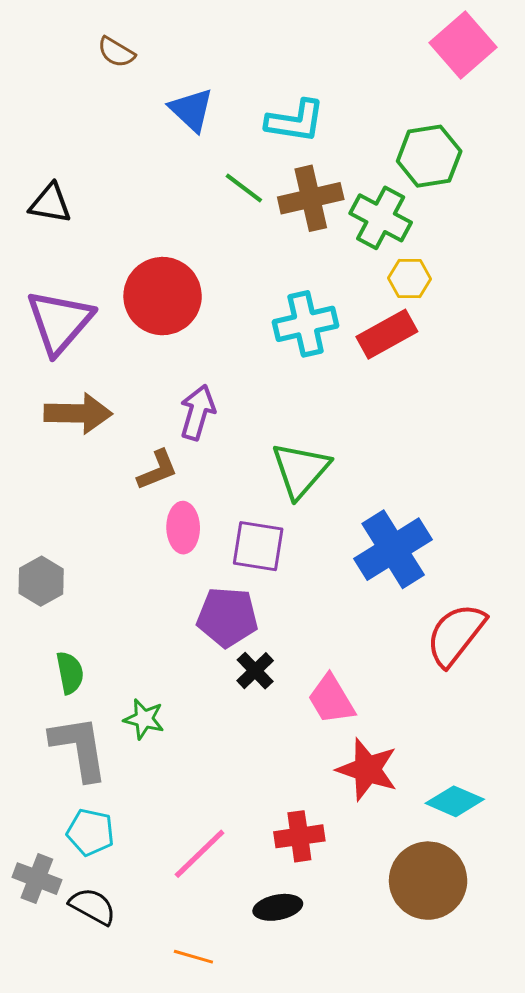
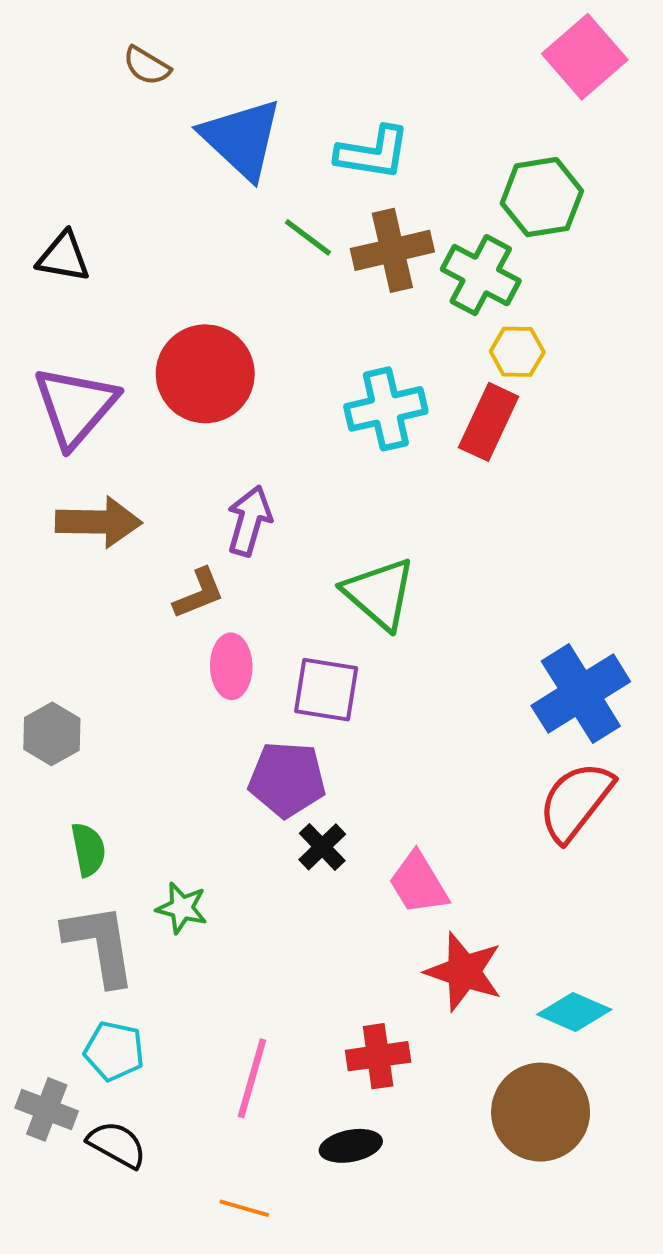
blue triangle: (191, 110) -> (242, 139), size x1.5
red rectangle: (387, 334) -> (489, 422), turned -36
green triangle: (300, 470) -> (379, 593), turned -30
blue cross: (393, 549) -> (581, 694), moved
pink line: (200, 854) -> (252, 1078), turned -30

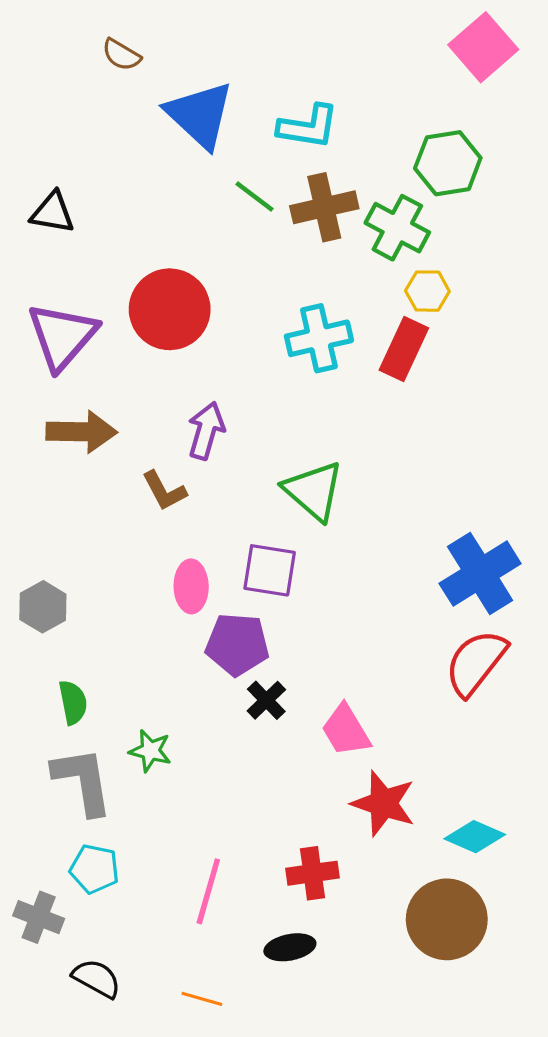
brown L-shape: (199, 593) -> (164, 491), turned 84
pink ellipse: (231, 666) -> (191, 586), moved
black semicircle: (117, 1145) -> (97, 978), moved

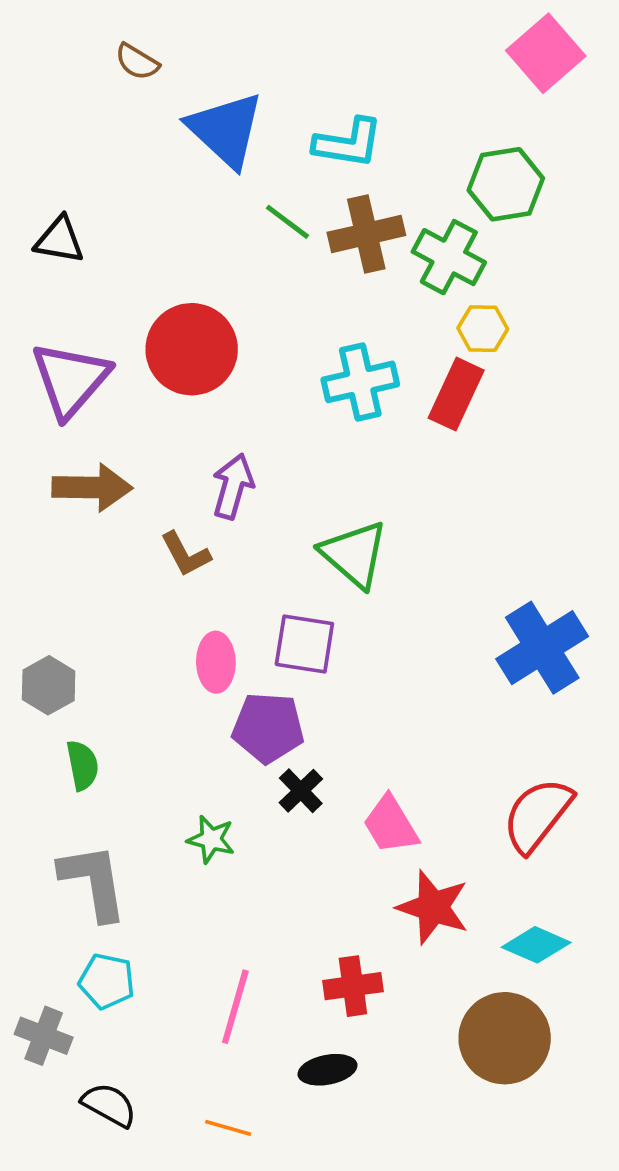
red semicircle: (476, 663) -> (537, 815), moved
green semicircle: (73, 702) -> (82, 765), moved
green star: (150, 751) -> (211, 839), moved

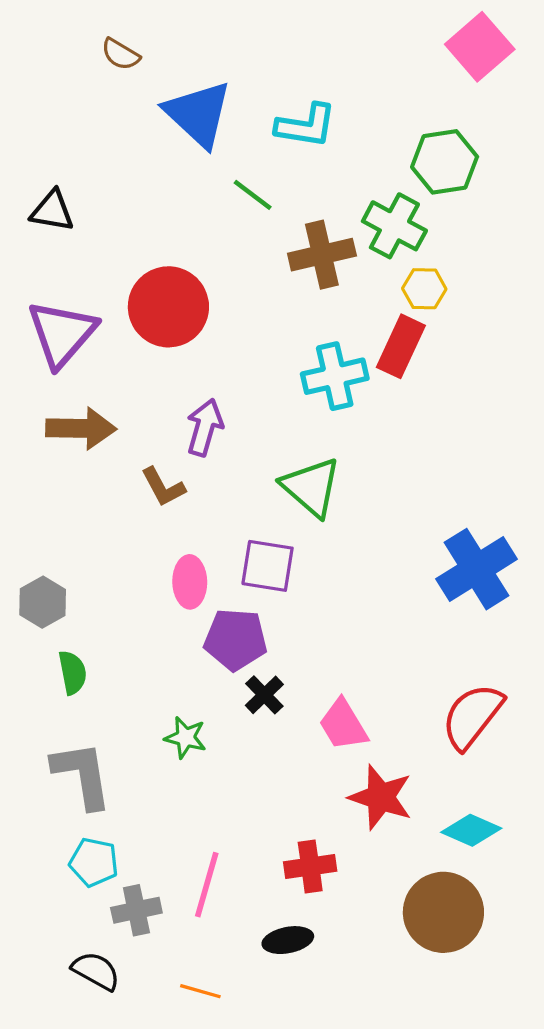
brown cross: (366, 234) -> (322, 255), moved
cyan cross: (360, 382) -> (335, 376), moved
gray cross: (44, 1036) -> (136, 910), moved, turned -33

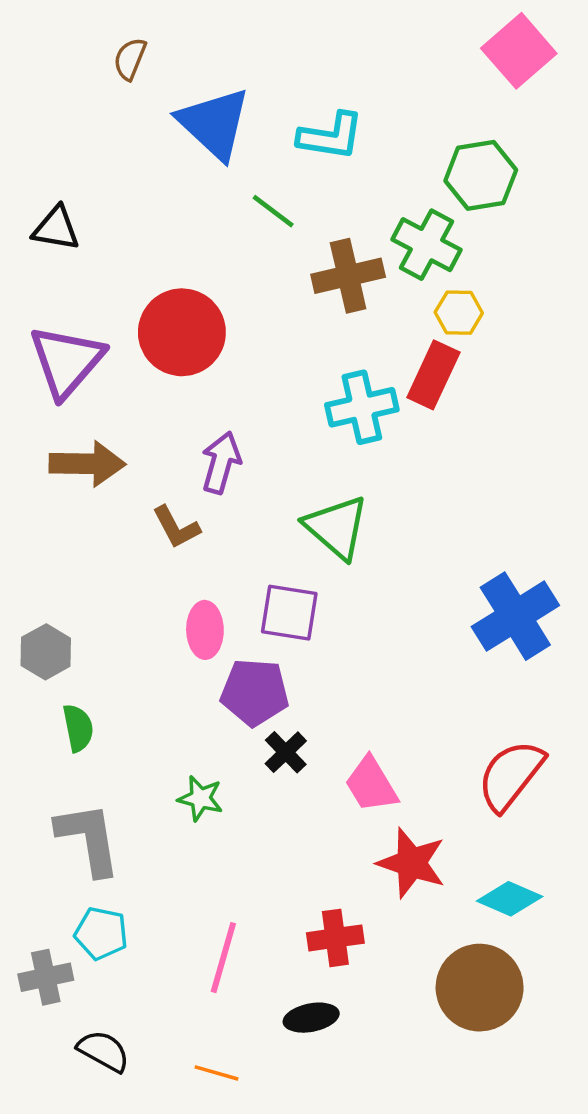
brown semicircle: (120, 54) -> (130, 59), turned 81
gray cross: (136, 910) -> (46, 977), moved

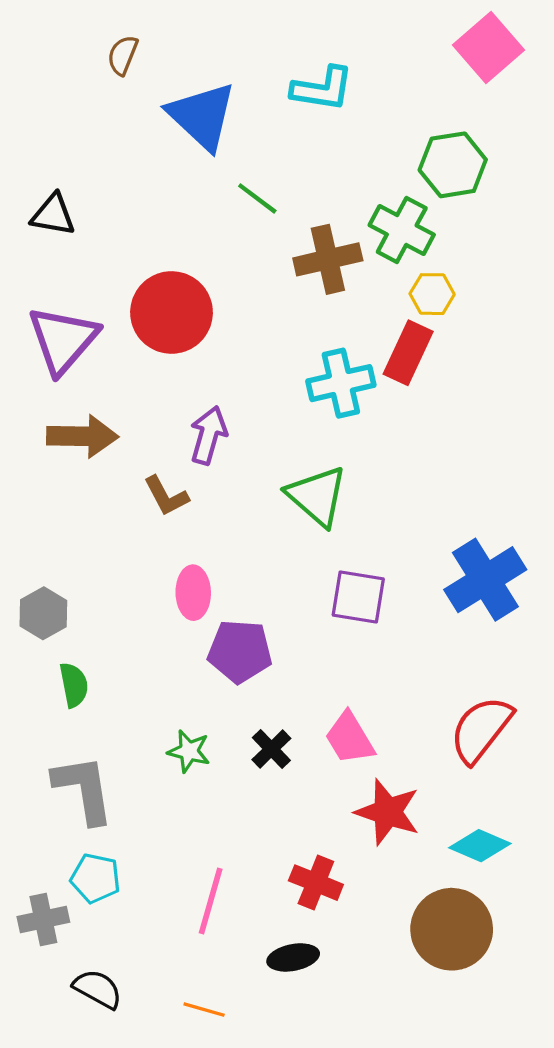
cyan L-shape: (331, 136) -> (322, 89), moved
purple square: (289, 613) -> (358, 597), moved
black cross: (286, 752) -> (271, 749), moved
red cross: (335, 938) -> (316, 883), turned 30

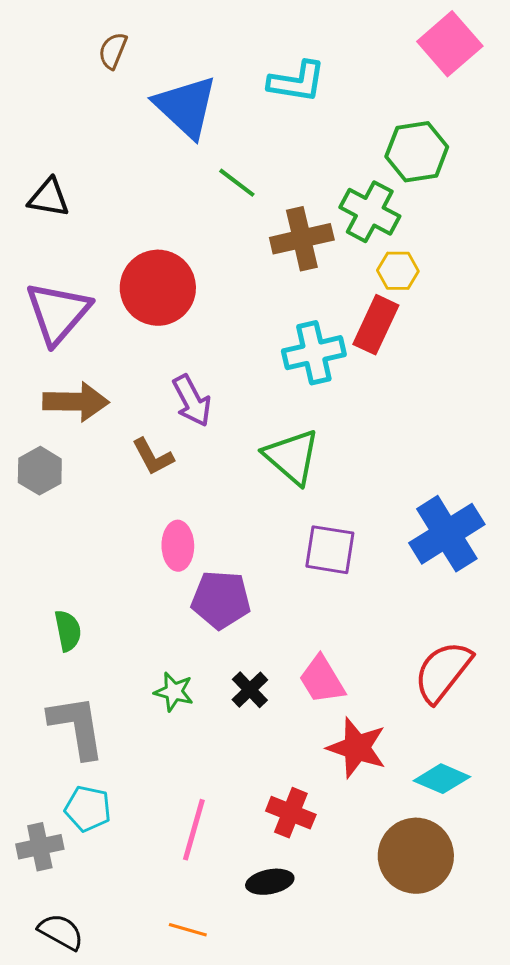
purple arrow: (208, 435) -> (192, 401), turned 136
gray hexagon: (43, 613) -> (40, 471), moved
black semicircle: (98, 989) -> (61, 932), moved

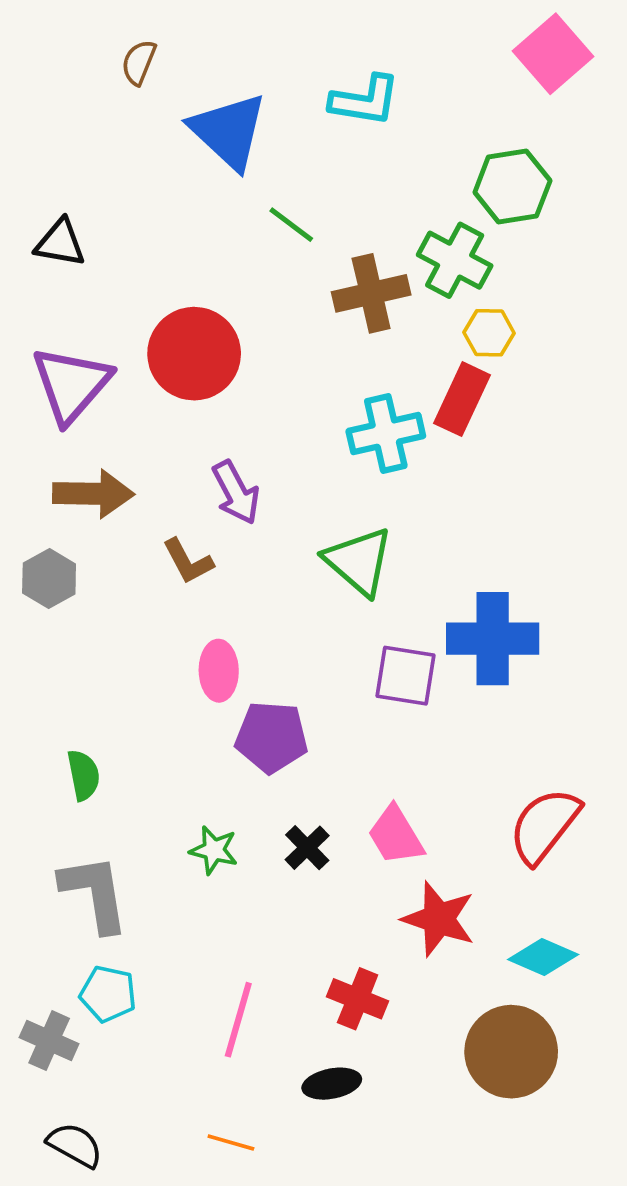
blue cross: (447, 534) -> (493, 639), moved, turned 32
gray cross: (40, 847) -> (49, 1041), turned 36

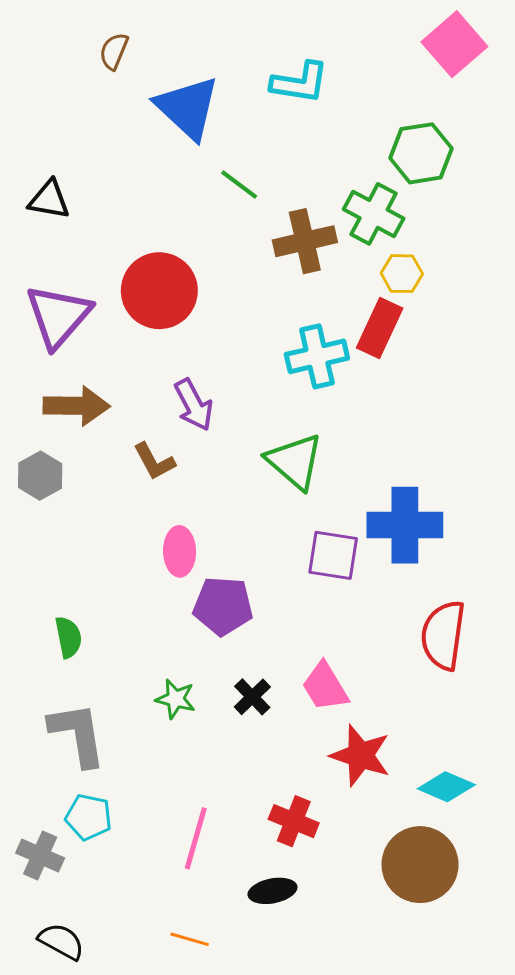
red semicircle: (544, 826) -> (443, 635), moved, turned -30

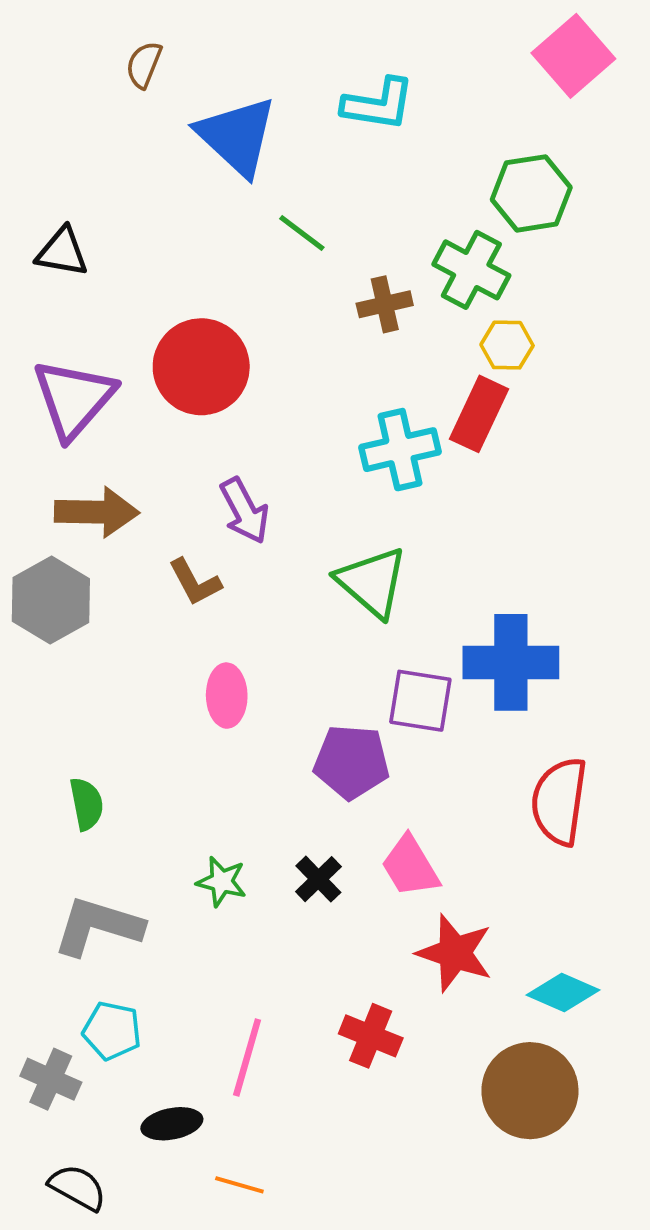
brown cross: (305, 241) -> (385, 304), size x0.7
gray hexagon: (40, 476) -> (51, 600), size x1.4
purple pentagon: (223, 606) -> (352, 762), moved
gray L-shape: (77, 734) -> (98, 926), turned -64
black ellipse: (272, 891) -> (172, 1124), moved

